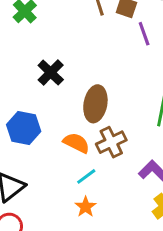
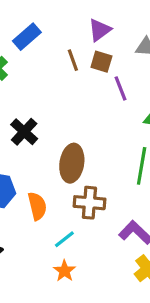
brown cross: (111, 142) -> (89, 203), turned 32
orange semicircle: (76, 143) -> (37, 206), moved, turned 52

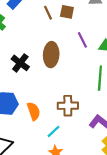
purple line: (121, 88) -> (82, 40), moved
brown ellipse: (72, 163) -> (51, 55), moved

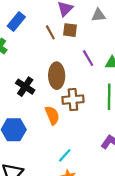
brown cross: (68, 106) -> (73, 100), moved
orange semicircle: (34, 111) -> (52, 115), moved

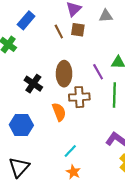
purple line: (88, 58) -> (98, 72), moved

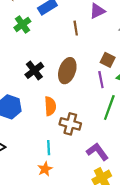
brown square: (78, 30) -> (108, 60), moved
brown cross: (79, 97) -> (70, 124), moved
cyan line: (70, 151) -> (49, 148), turned -64

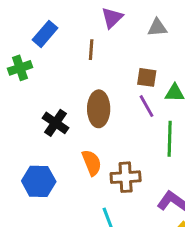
green cross: (22, 24) -> (20, 68), turned 35
brown line: (76, 28) -> (91, 50), turned 32

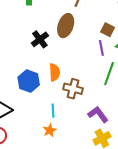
brown ellipse: (99, 109) -> (66, 26), moved
blue hexagon: (39, 181) -> (29, 81), moved

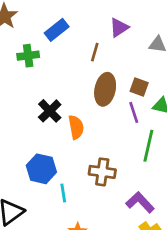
brown ellipse: (66, 26) -> (105, 89), moved
orange semicircle: (55, 72) -> (76, 127), moved
cyan line: (53, 111) -> (63, 193), moved

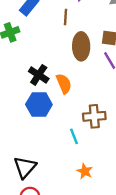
blue hexagon: (41, 169) -> (39, 104), moved
cyan line: (63, 193) -> (74, 136), moved

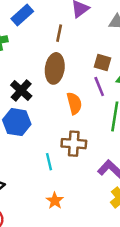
brown ellipse: (81, 46) -> (55, 68), moved
orange semicircle: (64, 84) -> (74, 103), moved

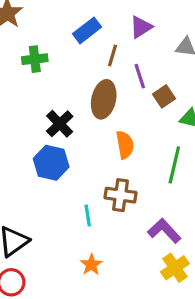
blue rectangle: (22, 15) -> (87, 30), moved
brown square: (102, 63) -> (164, 96), turned 36
purple line: (99, 86) -> (140, 76), moved

